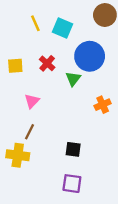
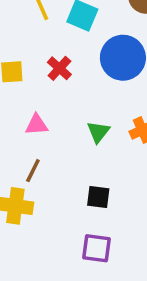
green triangle: (73, 79) -> (98, 132), moved
pink triangle: (32, 101) -> (36, 125), turned 42

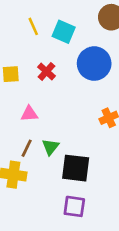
green triangle: (98, 132) -> (50, 147), moved
black square: (98, 197) -> (76, 168), size x1.6

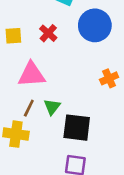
pink triangle: (29, 114) -> (31, 75), size x1.6

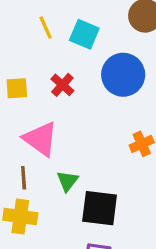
pink triangle: (31, 75) -> (40, 139), turned 40
brown line: (29, 108) -> (24, 178), moved, turned -30

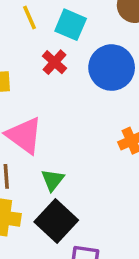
red cross: (62, 85) -> (54, 62), moved
black square: (100, 208) -> (56, 221), moved, turned 36

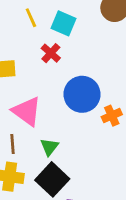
blue circle: (112, 68) -> (82, 94), moved

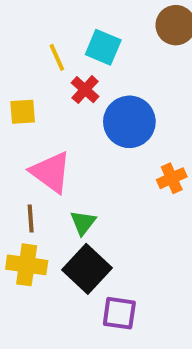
yellow line: (31, 18) -> (57, 57), moved
blue circle: (82, 94) -> (129, 122), moved

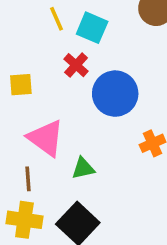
yellow line: (57, 57) -> (56, 19), moved
green triangle: (83, 223) -> (83, 168), moved, turned 40

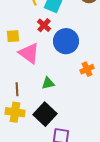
pink triangle: (46, 138) -> (29, 53), moved

